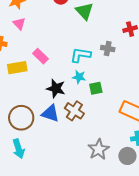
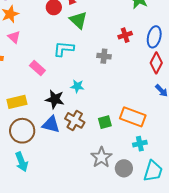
cyan L-shape: (81, 55) -> (64, 49), moved
yellow rectangle: (17, 68) -> (17, 102), moved
green square: (96, 88) -> (105, 122), moved
gray circle: (127, 156) -> (124, 168), moved

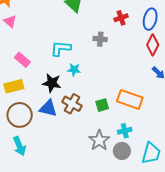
cyan L-shape: (64, 49) -> (61, 48), moved
pink rectangle: (37, 68) -> (22, 60), moved
cyan cross: (140, 144) -> (125, 131), moved

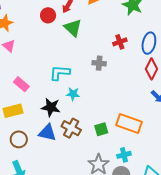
brown circle: (20, 115) -> (19, 139), size x0.7

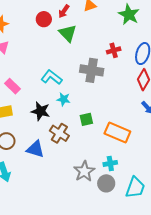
gray cross: (99, 63) -> (92, 70), size x1.6
cyan L-shape: (60, 73) -> (52, 77), turned 30
green square: (101, 129) -> (86, 119), moved
blue triangle: (47, 133) -> (35, 149), moved

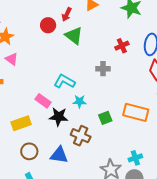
gray cross: (92, 70) -> (103, 69), size x0.6
pink rectangle: (13, 86) -> (43, 101), moved
orange rectangle: (117, 132) -> (136, 112), moved

